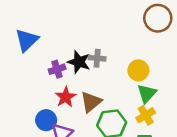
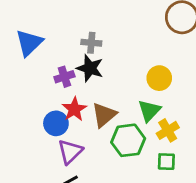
gray cross: (97, 58) -> (91, 43), moved
green triangle: (147, 93) -> (149, 111), moved
blue circle: (46, 120) -> (56, 123), moved

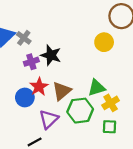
gray cross: (91, 43) -> (24, 38), moved, turned 32
yellow circle: (159, 78) -> (104, 42), moved
green triangle: (149, 111) -> (96, 88), turned 30
purple triangle: (70, 152) -> (49, 119), moved

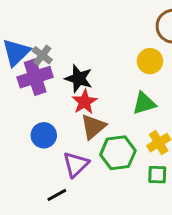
purple cross: (31, 62) -> (35, 77), moved, size x1.6
red star: (39, 87) -> (85, 102), moved
green triangle: (96, 88) -> (144, 103), moved

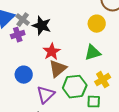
purple cross: (35, 77) -> (18, 35), size x0.6
black star: (79, 79) -> (42, 26), moved
green square: (157, 175) -> (94, 102), moved

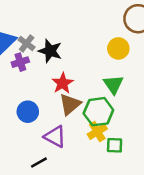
green triangle: (93, 53) -> (113, 84), turned -48
yellow cross: (103, 80) -> (97, 132), moved
green hexagon: (75, 87) -> (98, 112), moved
purple triangle: (46, 95) -> (55, 136), turned -48

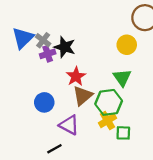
purple cross: (20, 62) -> (48, 54), moved

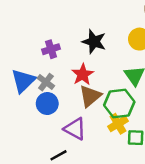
blue triangle: (23, 38) -> (23, 81), moved
gray cross: (43, 40) -> (46, 82), moved
black star: (65, 47) -> (94, 42), moved

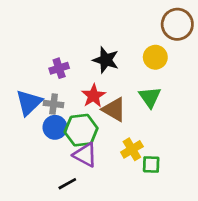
gray cross: (46, 82) -> (54, 104), turned -30
brown triangle: (90, 96) -> (114, 109), moved, turned -50
green hexagon: (119, 104) -> (81, 130), moved

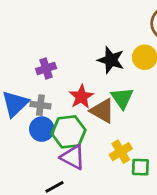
black star: (106, 60) -> (111, 60), moved
green triangle: (150, 97) -> (122, 98), moved

